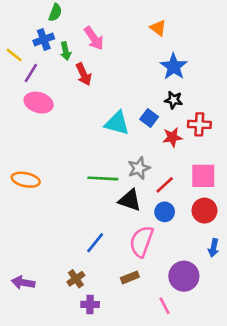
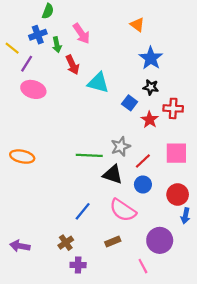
cyan triangle: (117, 123) -> (98, 83), moved
red star: (172, 137) -> (150, 120), turned -30
red circle: (204, 211) -> (178, 195), moved
pink semicircle: (141, 241) -> (123, 210), turned -76

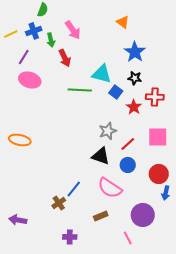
yellow line: (12, 48) -> (11, 34), moved, turned -64
cyan triangle: (98, 83) -> (102, 74), moved
green line: (89, 155) -> (80, 90), moved
brown cross: (66, 243) -> (59, 203), moved

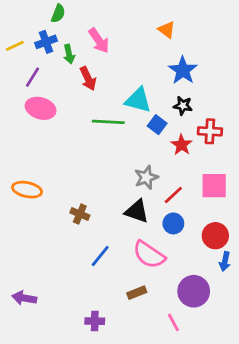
brown cross: (59, 203) -> (80, 214), moved, turned -32

